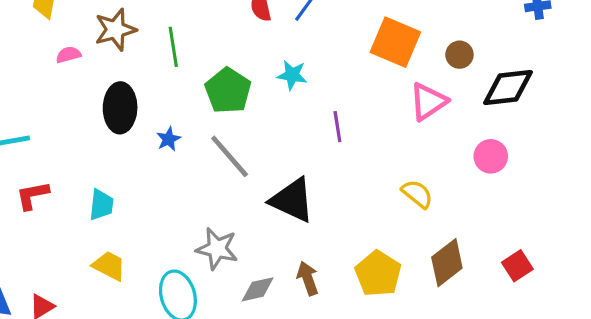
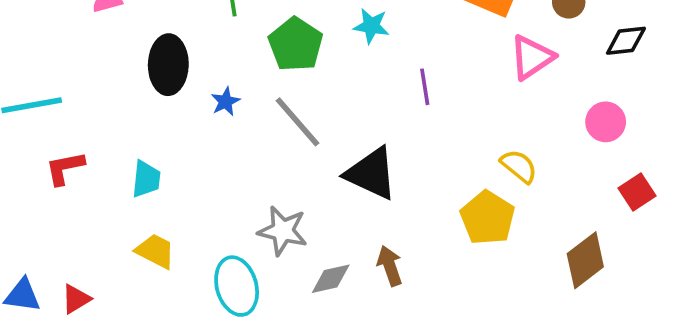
black diamond: (508, 87) -> (626, 41), size x0.7
brown diamond: (447, 263) -> (585, 260), moved
red square: (517, 266) -> (637, 192), moved
yellow pentagon: (378, 274) -> (488, 218), moved

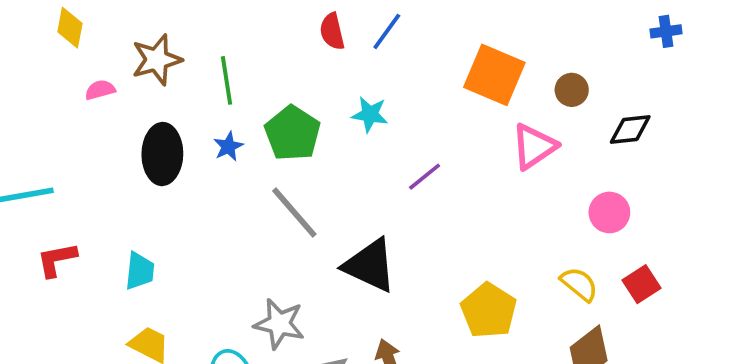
purple line: (425, 87) -> (425, 177), turned 60
blue star: (225, 102) -> (228, 146), moved
yellow semicircle: (519, 166) -> (579, 284), moved

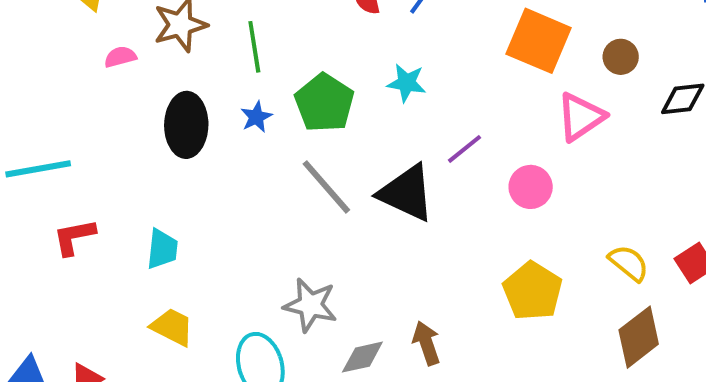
pink circle: (609, 212) -> (531, 187), moved
black triangle: (370, 265) -> (406, 193), moved

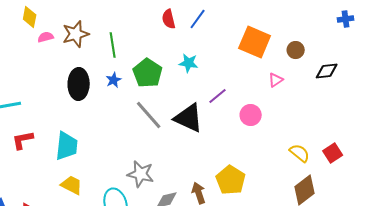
pink semicircle: (120, 57) -> (46, 37), moved
pink triangle: (581, 117) -> (276, 80), size x0.6
cyan trapezoid: (162, 249) -> (67, 146), size x1.4
yellow pentagon: (533, 291) -> (231, 180), moved

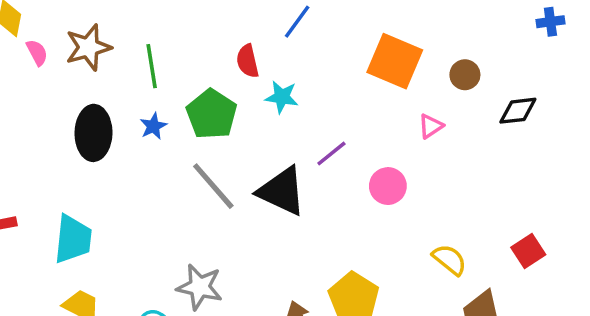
red semicircle: (169, 19) -> (248, 61), moved
pink semicircle: (46, 37) -> (37, 53), turned 77
yellow semicircle: (300, 153) -> (449, 260), moved

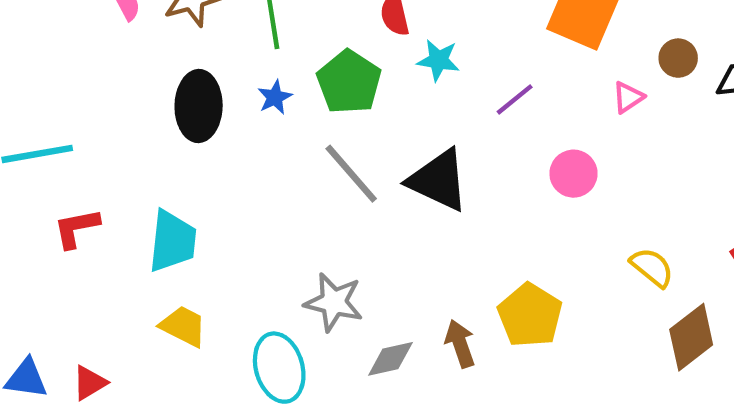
brown circle: (465, 75) -> (678, 58), moved
purple line: (331, 153) -> (515, 99), moved

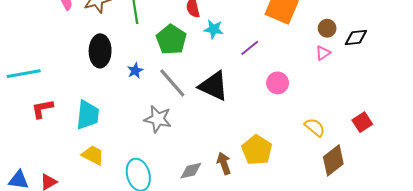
blue star: (275, 97) -> (135, 71), moved
pink triangle: (628, 97) -> (323, 53), moved
gray star: (334, 302) -> (158, 119), moved

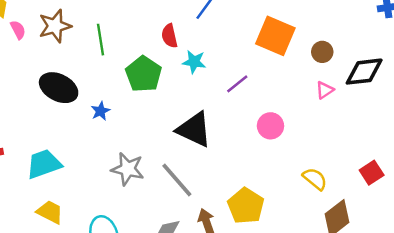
brown circle: (327, 28) -> (322, 52), moved
black diamond: (356, 38) -> (364, 72), size x1.4
black ellipse: (100, 51) -> (59, 88), turned -64
gray line: (172, 83) -> (177, 180), moved
cyan trapezoid: (88, 115) -> (44, 164), turned -116

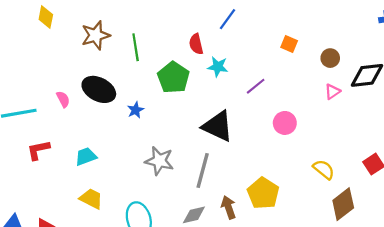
pink semicircle: (18, 30) -> (63, 99), moved
orange square: (275, 36) -> (289, 44), size x0.5
cyan trapezoid: (44, 164) -> (86, 156), size x0.7
gray line: (177, 180) -> (203, 171), turned 56

